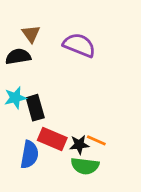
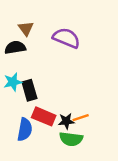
orange line: (96, 140) -> (81, 118), turned -42

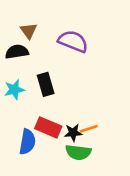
black rectangle: (29, 90) -> (46, 84), moved

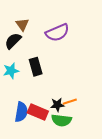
purple semicircle: (73, 41) -> (57, 33), turned 135
black semicircle: (17, 52) -> (13, 41), turned -36
red rectangle: (48, 127) -> (38, 112), moved

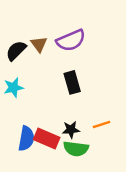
brown triangle: (22, 24) -> (39, 44), moved
black rectangle: (36, 67) -> (72, 82), moved
orange line: (70, 102) -> (101, 125), moved

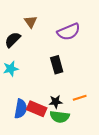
purple semicircle: (71, 40) -> (69, 32), moved
brown triangle: (39, 44) -> (31, 22), moved

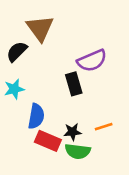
brown triangle: (31, 22) -> (40, 28), size x1.6
purple semicircle: (69, 32) -> (92, 61), moved
blue semicircle: (21, 109) -> (36, 116), moved

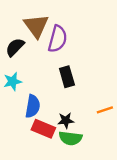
purple semicircle: (92, 61) -> (58, 39), moved, turned -52
orange line: (104, 127) -> (105, 110), moved

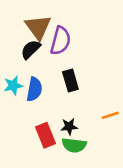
black semicircle: (15, 47) -> (31, 49), moved
blue semicircle: (33, 106) -> (34, 89), moved
red rectangle: (43, 129) -> (46, 135), turned 45

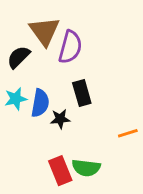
black semicircle: (31, 49) -> (19, 57), moved
black star: (69, 127) -> (60, 119), moved
red rectangle: (46, 135) -> (60, 171), moved

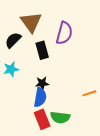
purple semicircle: (70, 47) -> (64, 33), moved
black rectangle: (82, 93) -> (42, 50), moved
blue semicircle: (40, 103) -> (40, 97), moved

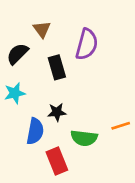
brown triangle: (31, 22) -> (42, 29), size x0.6
blue semicircle: (40, 97) -> (35, 131), moved
green semicircle: (60, 117) -> (84, 138), moved

